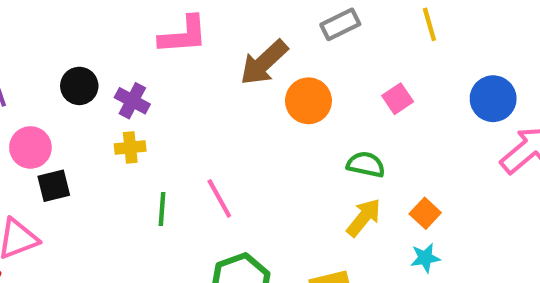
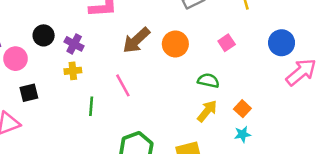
brown arrow: (264, 63) -> (136, 40), moved
pink circle: (30, 147) -> (15, 59), moved
pink line: (219, 198) -> (123, 85), moved

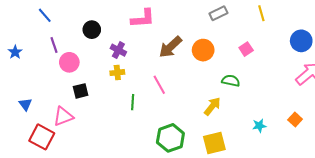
black circle: (44, 35) -> (92, 30), moved
blue circle: (282, 43) -> (301, 41), moved
orange square: (242, 109) -> (295, 120), moved
yellow arrow: (207, 111) -> (212, 106), moved

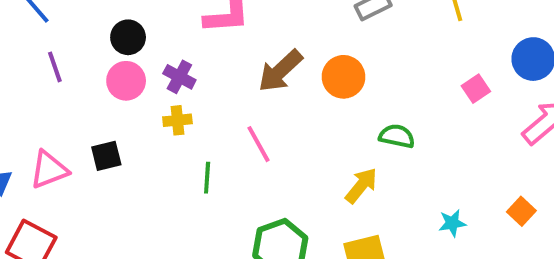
pink square: (246, 49) -> (476, 89), moved
pink circle: (69, 62) -> (126, 81), moved
pink triangle: (63, 116) -> (49, 170), moved

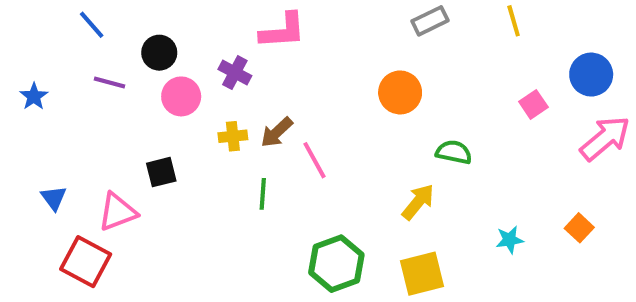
black circle: (128, 37) -> (159, 53), moved
purple line: (55, 67) -> (109, 83), turned -56
brown arrow: (280, 71) -> (277, 132), moved, size x0.7
purple cross: (179, 77) -> (235, 73), moved
pink triangle: (49, 170) -> (117, 212), moved

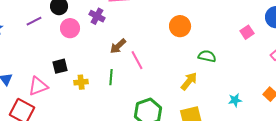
purple line: (109, 83) -> (34, 21), turned -42
yellow cross: (233, 136) -> (81, 82), moved

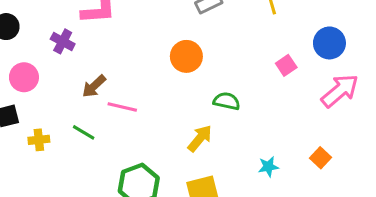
pink circle: (70, 28) -> (24, 77), moved
pink line: (137, 60) -> (122, 107), turned -48
green line: (111, 77) -> (84, 132), turned -63

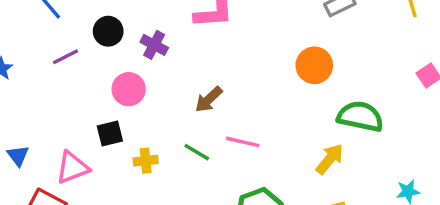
purple cross: (63, 41) -> (154, 45), moved
green semicircle: (227, 101) -> (360, 116), size x1.5
pink line: (122, 107) -> (243, 142), moved

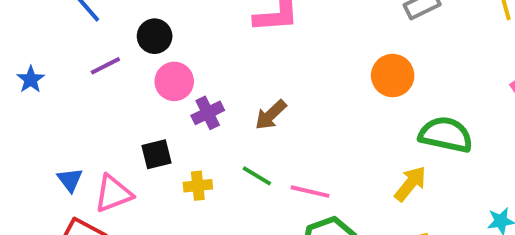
purple cross: (154, 45) -> (208, 113), moved, turned 36
pink circle: (129, 89) -> (174, 81), moved
pink line: (243, 142) -> (310, 192), moved
blue triangle: (18, 156) -> (70, 180), moved

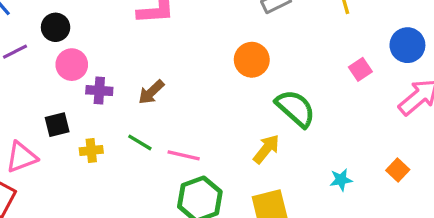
purple cross: (208, 113) -> (99, 91), turned 30
green semicircle: (446, 135) -> (296, 108), turned 30

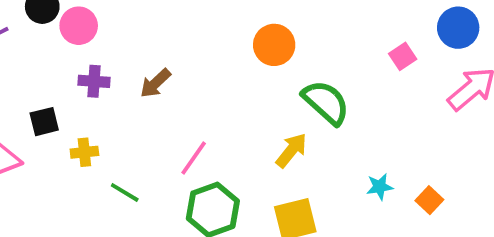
pink circle: (72, 65) -> (79, 26), moved
green line: (140, 142) -> (125, 192), moved
pink line: (184, 155) -> (194, 158), turned -68
orange square: (398, 170) -> (429, 200), moved

